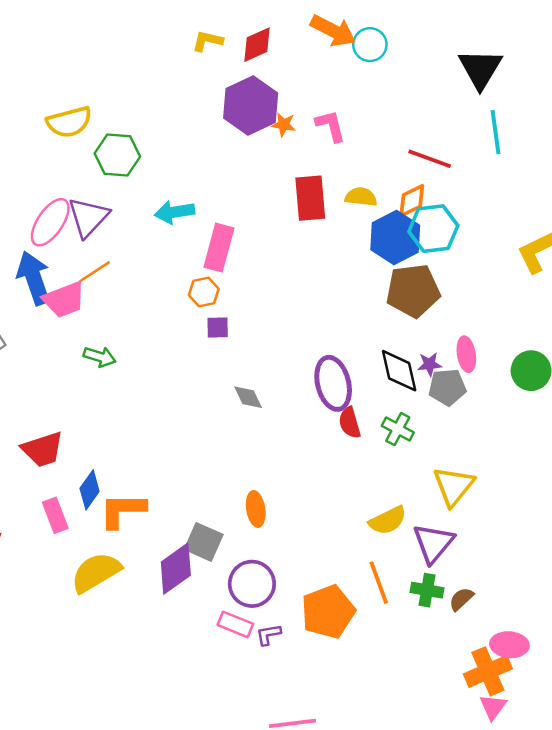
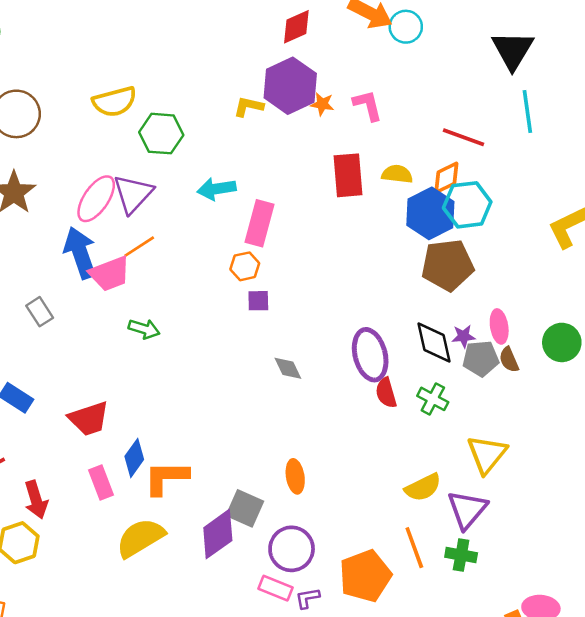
yellow L-shape: (208, 41) -> (249, 107), moved
brown semicircle: (461, 599) -> (509, 360), moved, turned -70

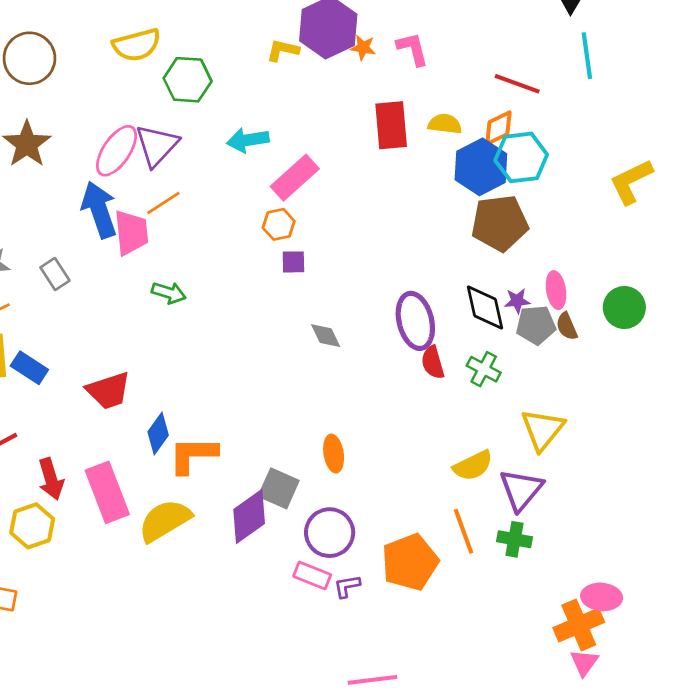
pink rectangle: (260, 223) -> (295, 178), turned 33
pink trapezoid: (110, 274) -> (131, 232), turned -75
pink rectangle: (101, 483) -> (107, 492), moved, size x1.6

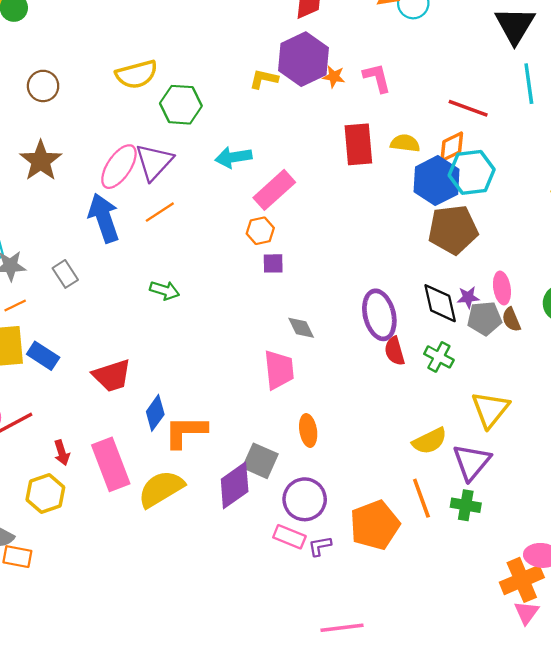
brown circle: (29, 58) -> (43, 86), size x0.7
pink trapezoid: (131, 232) -> (279, 370), moved
red arrow: (51, 479) -> (62, 453), size x0.7

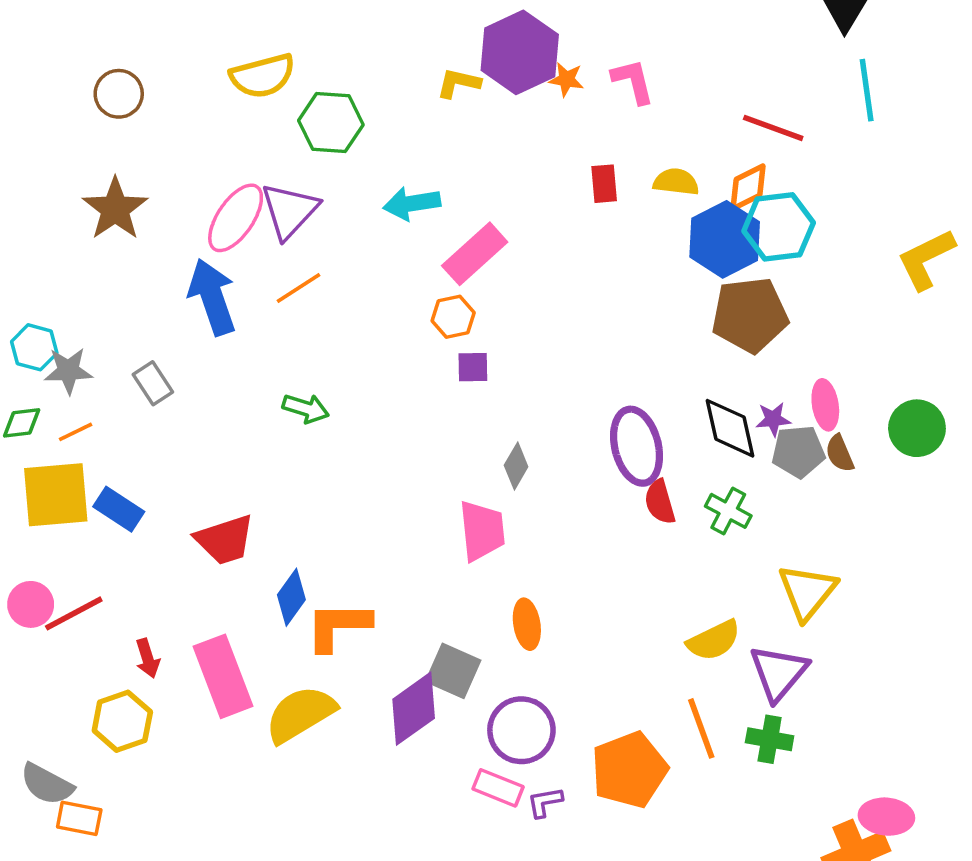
red rectangle: (358, 144) -> (604, 184), size x0.6
gray diamond: (301, 328) -> (516, 466), turned 56

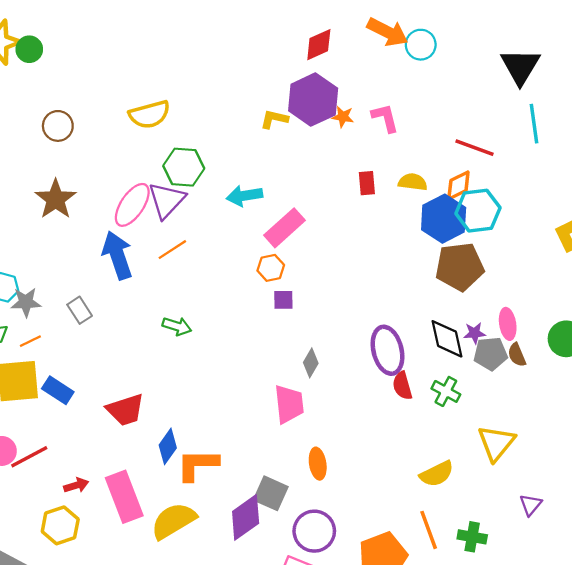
green hexagon: (331, 123) -> (184, 167), moved
red arrow: (147, 658) -> (76, 485), turned -90
purple triangle: (779, 673) -> (531, 505), moved, size x0.6

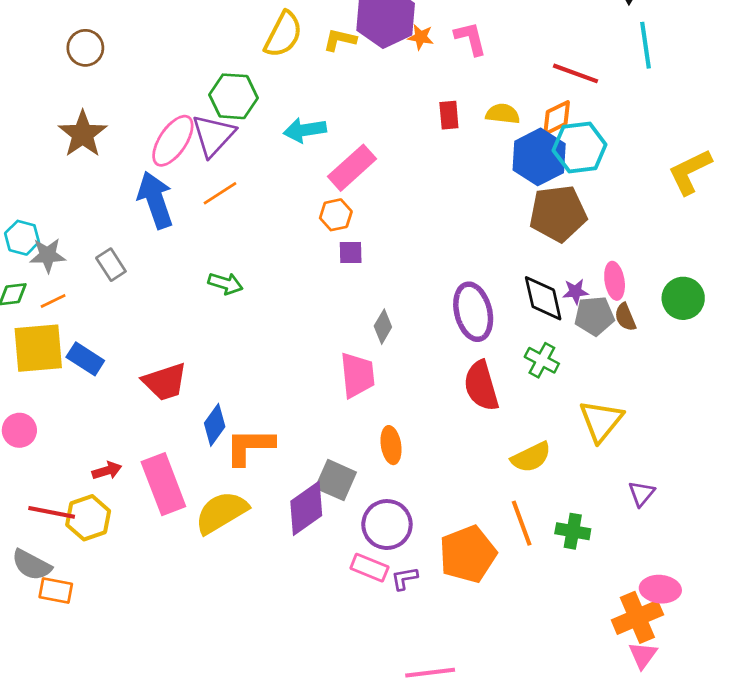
yellow semicircle: (149, 114) -> (283, 34), moved, turned -48
red semicircle: (402, 386) -> (481, 386), moved, size x1.5
red line: (29, 457) -> (52, 512), moved, turned 39

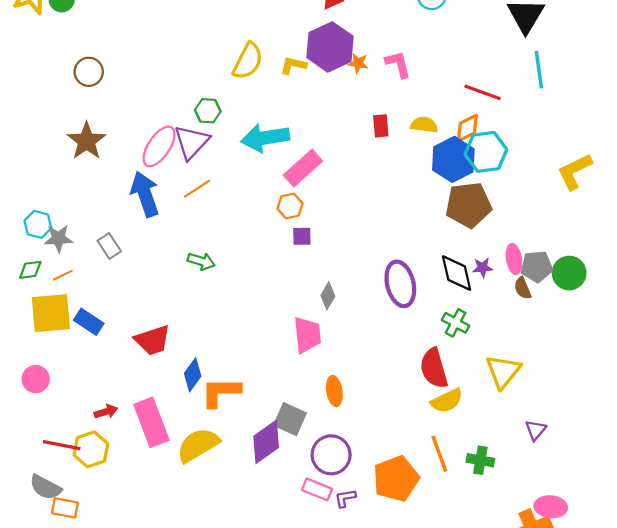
green hexagon: (233, 96) -> (208, 111), size x0.7
cyan arrow: (305, 130) -> (265, 138), size x1.4
gray pentagon: (594, 316) -> (537, 267), moved
red semicircle: (481, 386) -> (434, 368), moved

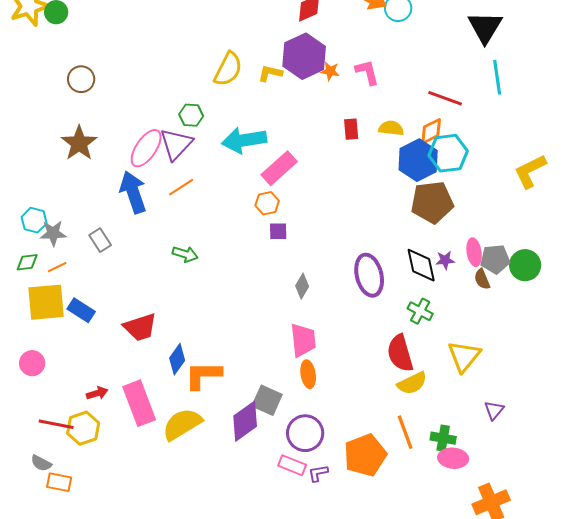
pink trapezoid: (307, 335) -> (303, 340), moved
gray semicircle: (45, 487) -> (41, 463), size x0.7
pink ellipse: (551, 507) -> (453, 458), moved

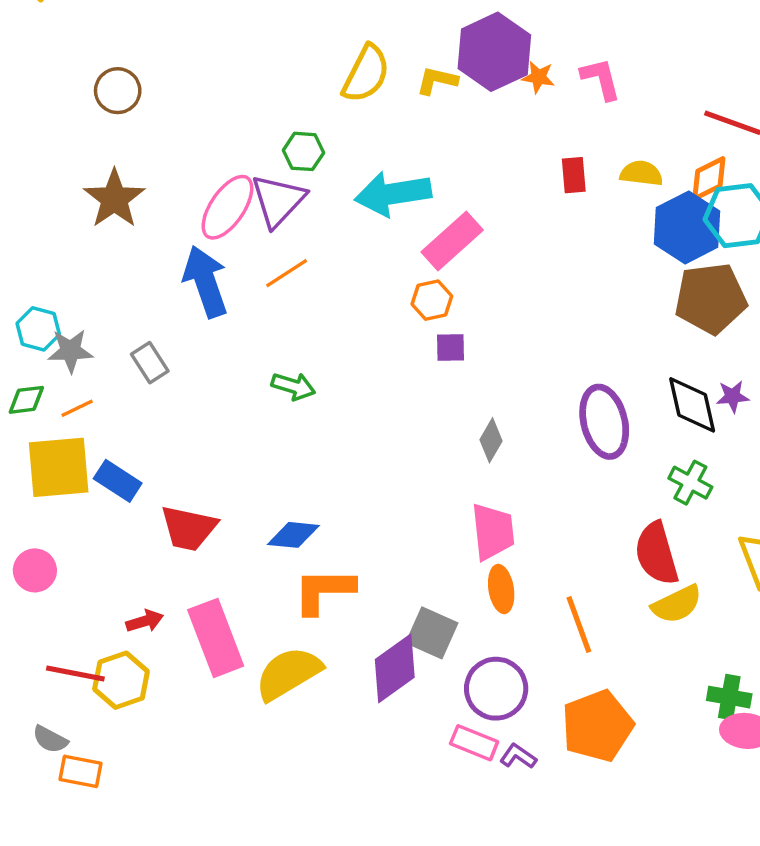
red trapezoid: (140, 327) -> (189, 528), moved, turned 30
blue diamond: (177, 359) -> (293, 535), moved, turned 60
orange line: (405, 432) -> (579, 624), moved
purple L-shape: (318, 473) -> (518, 756), turned 45

